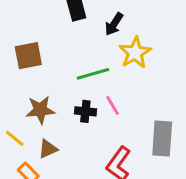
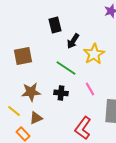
black arrow: (114, 24) -> (73, 41), moved
green line: (93, 74) -> (66, 68), turned 50
pink line: (113, 105) -> (90, 89), moved

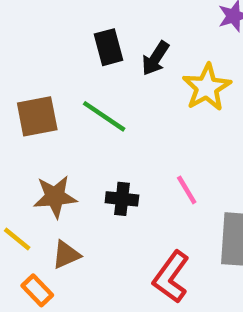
black arrow: (73, 41) -> (155, 58), moved
yellow star: (94, 54) -> (207, 87), moved
green line: (66, 68) -> (104, 116), moved

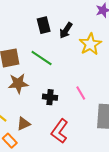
brown star: (55, 197) -> (18, 83), moved
red L-shape: (171, 277) -> (60, 131), moved

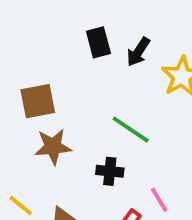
green line: (42, 58) -> (131, 130), moved
pink line: (81, 93) -> (159, 200), moved

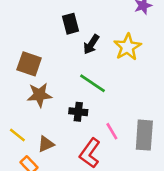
black arrow: (138, 52) -> (91, 44), moved
brown square: (38, 101) -> (29, 64), turned 30

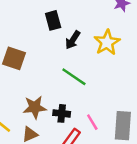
brown star: (39, 95) -> (35, 107), moved
black cross: (78, 112) -> (62, 113), moved

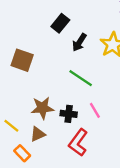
black rectangle: (53, 20) -> (60, 23), turned 54
pink line: (92, 122) -> (95, 110), moved

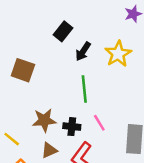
green line: (81, 78) -> (84, 89), turned 50
brown triangle: (38, 134) -> (49, 150), moved

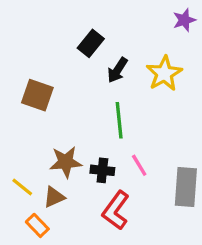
brown triangle: (49, 150) -> (54, 197), moved

